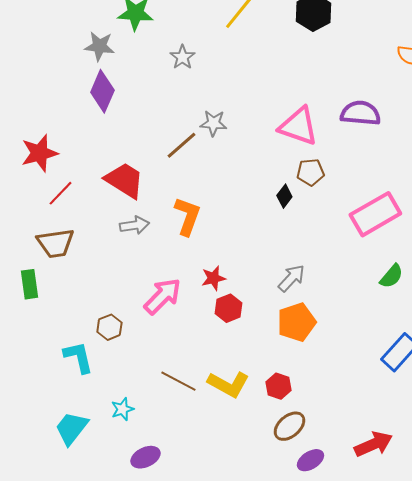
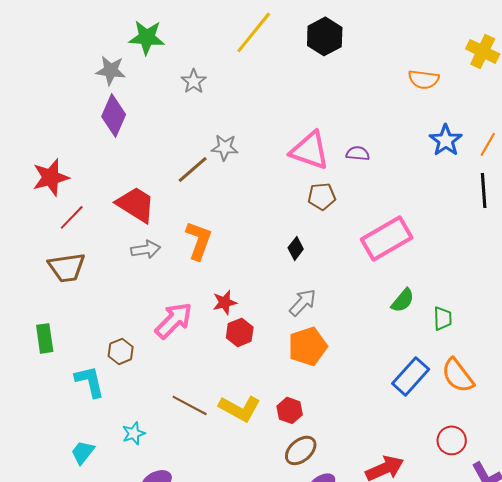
purple semicircle: (360, 113) -> (358, 153), moved, size x0.6
black diamond: (284, 196) -> (296, 248), moved
green rectangle: (29, 284) -> (45, 338), moved
cyan trapezoid: (71, 428) -> (83, 452), size x0.7

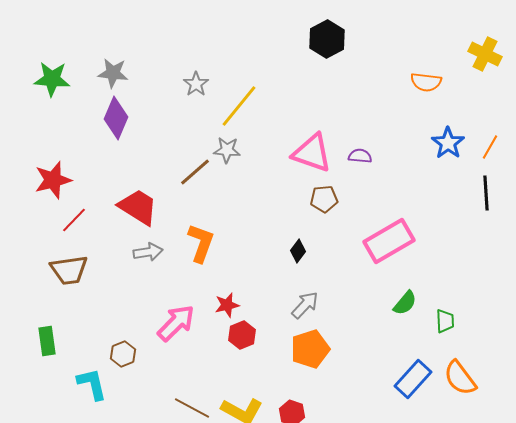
yellow line: (254, 32) -> (239, 106), moved
green star: (147, 37) -> (52, 79), moved

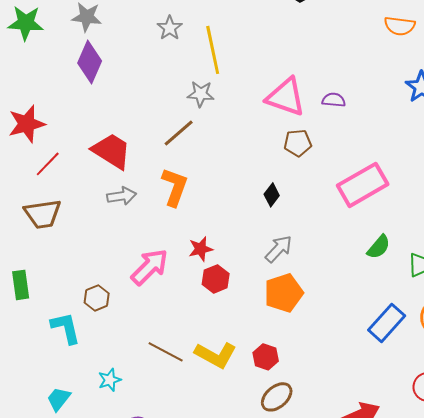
yellow line: (239, 106) -> (213, 50), turned -51
brown line: (195, 172) -> (179, 133), moved

